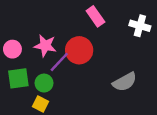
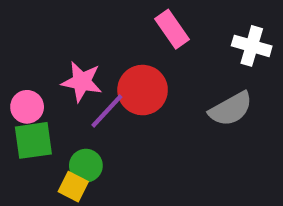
pink circle: (12, 49) -> (27, 107), moved
gray semicircle: (125, 82) -> (231, 109), moved
green circle: (44, 83) -> (86, 166), moved

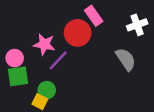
white cross: (252, 46) -> (137, 25), turned -36
red circle: (143, 90) -> (78, 33), moved
gray semicircle: (231, 109) -> (126, 59), turned -95

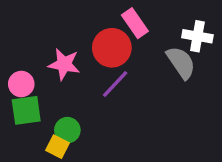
white cross: (137, 25) -> (197, 36), turned 30
gray semicircle: (126, 59) -> (181, 63), moved
purple line: (58, 60) -> (115, 84), moved

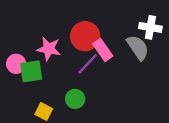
pink rectangle: (135, 23) -> (103, 50), moved
green square: (26, 110) -> (31, 71), moved
green circle: (67, 130) -> (75, 99), moved

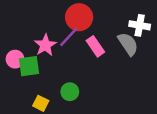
red circle: (85, 36) -> (79, 17), moved
pink star: (49, 49) -> (45, 45), turned 30
purple line: (88, 64) -> (69, 37), moved

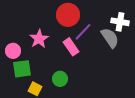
purple line: (69, 37) -> (83, 32), moved
pink rectangle: (95, 46) -> (71, 47), moved
green square: (29, 66) -> (22, 69), moved

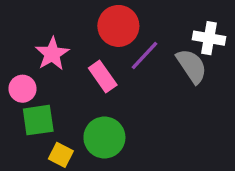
pink star: (39, 39) -> (52, 54), moved
pink rectangle: (71, 47) -> (103, 76), moved
green circle: (60, 79) -> (104, 137), size x1.5

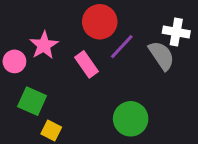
pink circle: (23, 89) -> (14, 61), moved
green square: (38, 120) -> (32, 101), turned 32
green circle: (104, 137) -> (131, 119), moved

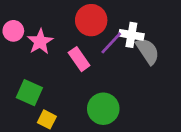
white cross: (176, 32) -> (131, 35), moved
pink circle: (14, 61) -> (13, 31), moved
green circle: (131, 119) -> (103, 109), moved

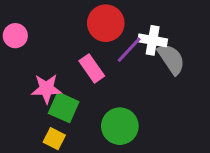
pink star: (40, 42) -> (46, 89), moved, turned 30
green square: (29, 93) -> (64, 107), moved

